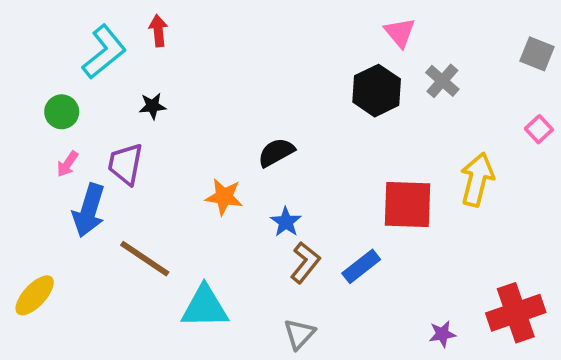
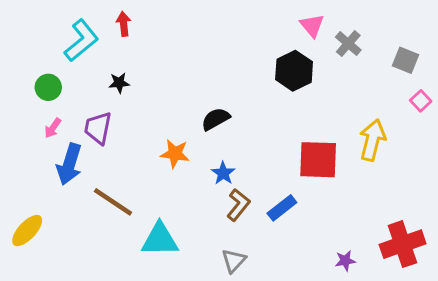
gray square: (537, 54) -> (406, 60), moved
gray cross: (442, 81) -> (348, 44), moved

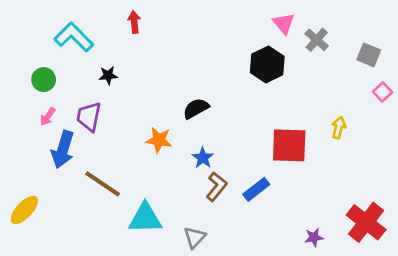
red arrow: (124, 24) -> (134, 22), moved
cyan L-shape: (81, 41) -> (74, 37), turned -96
yellow arrow: (372, 140) -> (339, 128), size x0.6
red cross: (403, 244) -> (366, 222), turned -33
gray triangle: (234, 261) -> (195, 237), moved

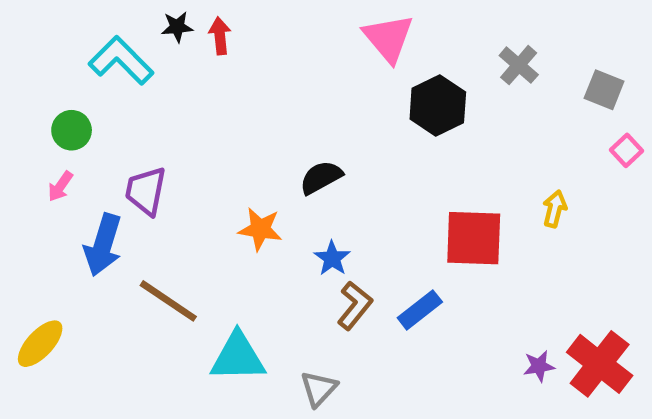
pink triangle: (284, 23) -> (388, 38), moved, size x1.4
black star: (108, 75) -> (177, 27), moved
pink arrow: (48, 117) -> (60, 186), moved
purple star: (314, 237) -> (539, 366), moved

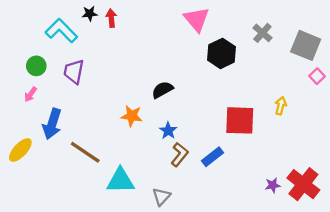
gray square: (604, 90) -> (306, 45), size x1.5
purple trapezoid: (146, 191) -> (74, 72), moved
yellow ellipse: (40, 344) -> (20, 150), moved

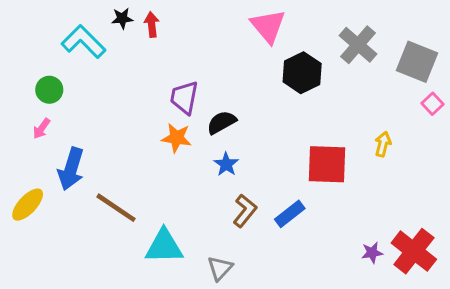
gray cross: (262, 33) -> (358, 45), size x1.4
purple trapezoid: (74, 72) -> (184, 98), moved
orange star: (132, 116) -> (177, 138), moved
blue star: (168, 131) -> (226, 164), moved

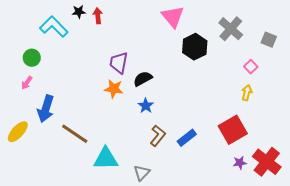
gray square: (417, 62) -> (269, 40), size x0.6
pink square: (433, 104) -> (251, 67), moved
red square: (327, 164) -> (233, 130), moved, turned -32

